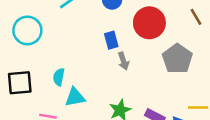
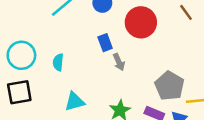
cyan circle: (27, 30) -> (21, 55), moved
gray pentagon: (177, 59) -> (170, 86), moved
cyan semicircle: (59, 77) -> (58, 62), moved

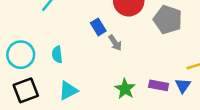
gray pentagon: (170, 86) -> (168, 20), moved
cyan triangle: (75, 102) -> (68, 91), moved

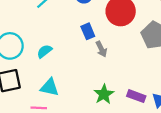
cyan semicircle: (57, 54) -> (45, 51), turned 49
cyan triangle: (68, 91) -> (50, 87), turned 30

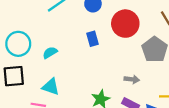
gray arrow: (101, 49) -> (132, 79), moved, turned -64

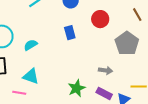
red circle: (125, 24) -> (100, 19), size x0.7

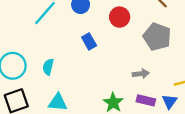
cyan semicircle: (31, 45) -> (48, 67), turned -32

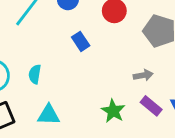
purple rectangle: (146, 100) -> (151, 106), turned 30

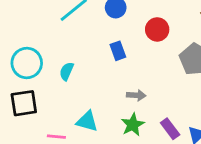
gray arrow: (143, 75) -> (136, 95), moved
cyan triangle: (49, 115) -> (87, 121), moved

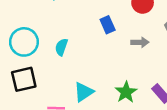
gray arrow: (136, 95) -> (140, 42), moved
cyan triangle: (87, 121) -> (84, 92), turned -45

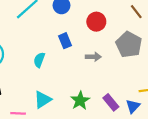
cyan semicircle: (61, 47) -> (39, 60), moved

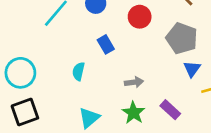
gray arrow: (93, 57) -> (134, 82), moved
blue triangle: (133, 106) -> (192, 69), moved

